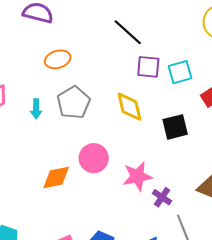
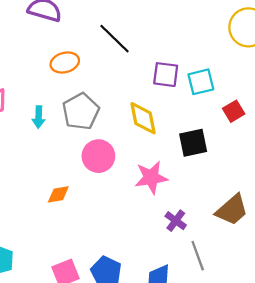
black line: (128, 32) -> (115, 39), moved
pink circle: (94, 158) -> (98, 156), moved
pink star: (137, 176) -> (151, 178), moved
orange diamond: (56, 178) -> (58, 194), size x0.7

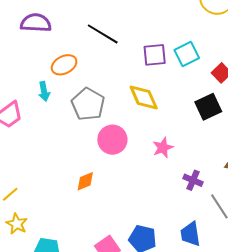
cyan arrow: (39, 117) -> (44, 91), moved
black square: (193, 143) -> (208, 107), moved
pink star: (151, 178) -> (163, 148), size x0.7

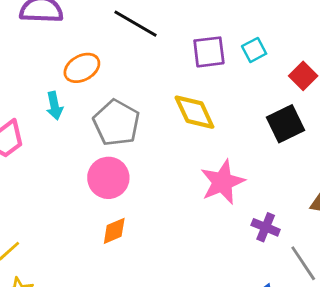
cyan square: (187, 54) -> (254, 50), size x0.7
pink circle: (112, 140) -> (108, 178), moved
pink star: (163, 148) -> (222, 182), size x1.5

